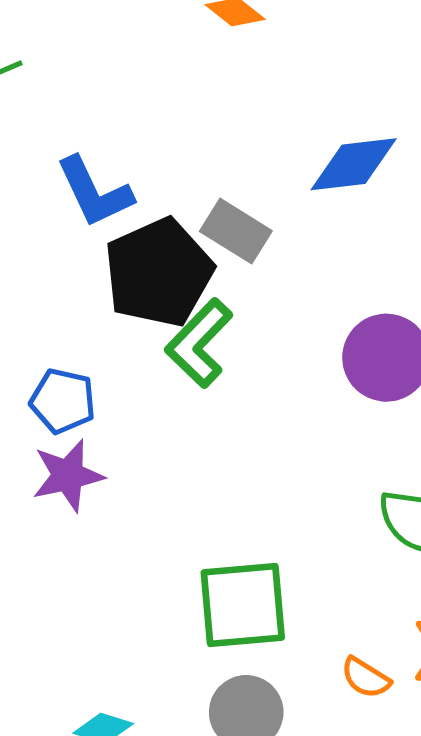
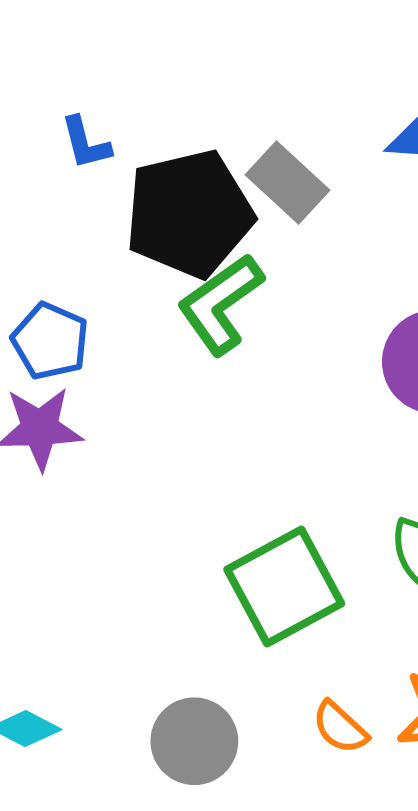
blue L-shape: (94, 192) -> (86, 143), moved, size x0.6
green square: (243, 605) -> (284, 586), moved, turned -34

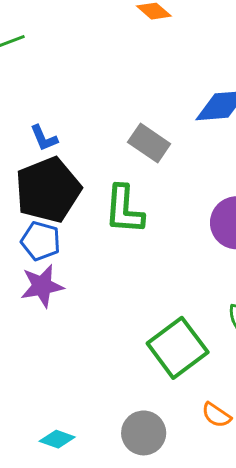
black pentagon: (189, 214) -> (48, 190), moved
green L-shape: (220, 304) -> (124, 210), turned -42

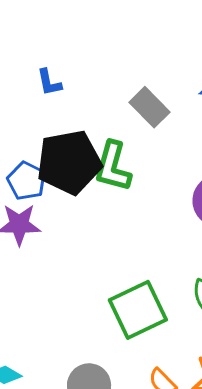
black pentagon: (48, 190) -> (69, 162), moved

